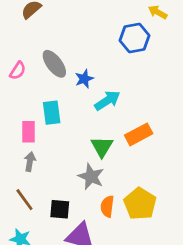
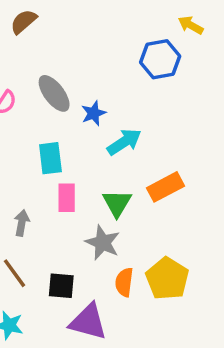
pink rectangle: (29, 132) -> (67, 198), moved

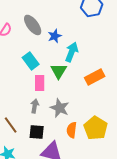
cyan arrow: (124, 142) -> (72, 52), turned -36
cyan rectangle: (50, 158) -> (31, 61), turned -30
green triangle: (117, 203) -> (59, 71), moved
gray arrow: (22, 223) -> (35, 106), moved

